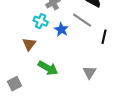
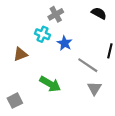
gray line: (82, 20) -> (88, 65), moved
brown triangle: (29, 44) -> (20, 54), moved, turned 32

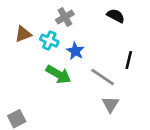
brown triangle: (20, 54) -> (23, 34), moved
green arrow: (50, 84) -> (58, 74), moved

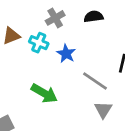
black semicircle: (116, 16) -> (94, 17), moved, turned -36
green arrow: (58, 74) -> (44, 93), moved

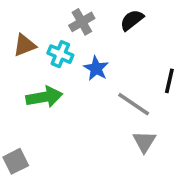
black semicircle: (94, 17) -> (132, 20), turned -30
green arrow: (44, 93) -> (44, 97), moved, turned -40

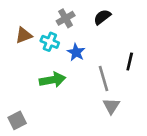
green arrow: (44, 97) -> (52, 80), moved
gray line: (134, 104) -> (104, 78), turned 40

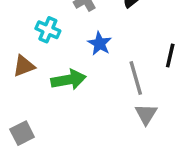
brown triangle: (24, 35) -> (24, 66), moved
cyan cross: (50, 42) -> (48, 30), moved

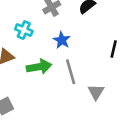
gray line: (136, 78) -> (71, 72), moved

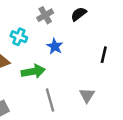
gray line: (71, 72) -> (50, 100), moved

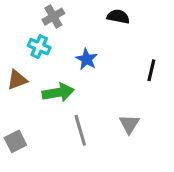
black semicircle: (79, 14) -> (118, 17), turned 49
gray cross: (45, 15) -> (53, 17), moved

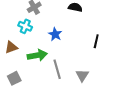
gray line: (80, 130) -> (57, 69), moved
gray square: (15, 141) -> (14, 78), moved

